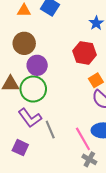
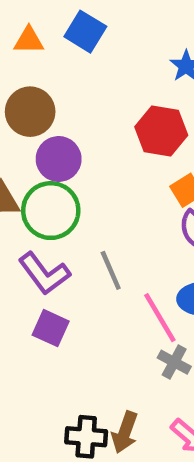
gray line: (50, 130) -> (111, 270), moved
purple square: (20, 148) -> (51, 328), moved

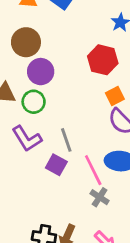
green circle: (51, 211) -> (34, 102), size x0.7
purple square: (51, 328) -> (56, 165), moved

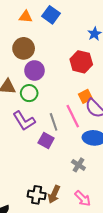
orange square: (115, 96) -> (85, 96), moved
pink line: (93, 170) -> (73, 116), moved

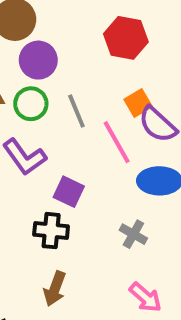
gray line: (54, 122) -> (76, 111), moved
brown arrow: (54, 194) -> (55, 289), moved
black cross: (37, 195) -> (51, 231), moved

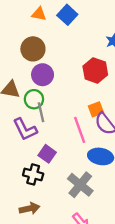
gray line: (76, 111) -> (41, 112), moved
gray cross: (133, 234) -> (80, 185), size x1.6
brown arrow: (55, 289) -> (30, 208), turned -132

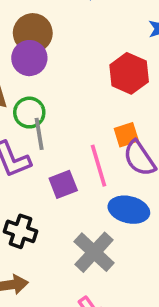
purple circle: (43, 75) -> (29, 58), moved
purple square: (47, 154) -> (63, 184), moved, turned 30

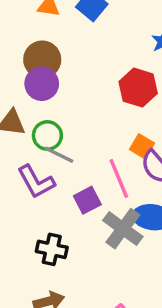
gray line: (39, 134) -> (59, 155), turned -48
orange square: (126, 135) -> (142, 146), turned -35
gray cross: (94, 252) -> (123, 229), moved

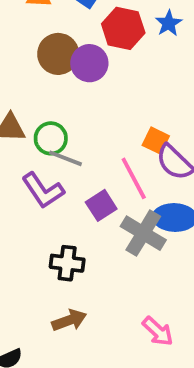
brown circle: (42, 60) -> (58, 54), moved
purple circle: (42, 84) -> (89, 63), moved
red hexagon: (138, 88) -> (123, 28), moved

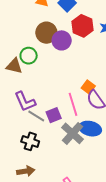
green circle: (51, 138) -> (29, 56), moved
gray line: (65, 158) -> (36, 116), moved

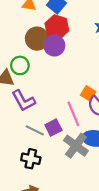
red hexagon: (82, 26) -> (57, 27), moved
purple L-shape: (25, 102) -> (23, 101), moved

